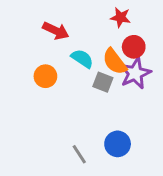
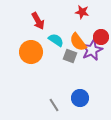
red arrow: (56, 31) -> (38, 21), turned 36
red circle: (134, 47) -> (101, 37), moved
orange circle: (45, 76) -> (31, 52), size x1.5

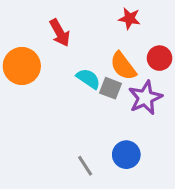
cyan semicircle: (56, 40) -> (88, 79), moved
purple star: (92, 50) -> (145, 98), moved
orange circle: (31, 52) -> (22, 66), moved

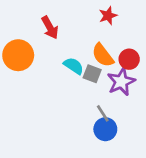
red star: (129, 19) -> (108, 16), turned -30
red circle: (160, 58) -> (129, 59), moved
gray line: (85, 166) -> (103, 113), moved

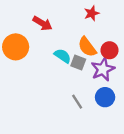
red arrow: (50, 27) -> (42, 23), turned -30
gray line: (103, 113) -> (77, 102), moved
blue circle: (105, 129) -> (105, 97), moved

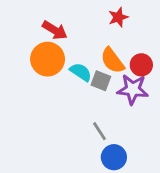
orange circle: (16, 47) -> (48, 59), moved
purple star: (103, 69) -> (133, 89), turned 30
blue circle: (105, 97) -> (114, 157), moved

